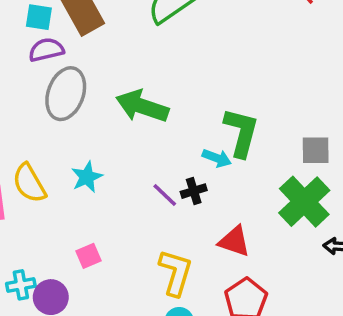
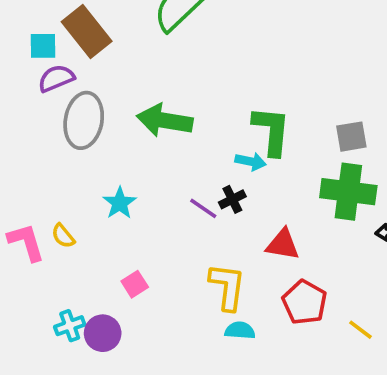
yellow semicircle: (29, 183) -> (63, 236), moved, size x0.6
green cross: (304, 202) -> (348, 192), turned -30

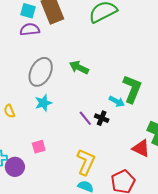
gray ellipse: (84, 120) -> (41, 72), moved
green arrow: (165, 120) -> (79, 67), size x0.7
black cross: (232, 199) -> (102, 118), turned 32
red triangle: (283, 244) -> (141, 148), moved

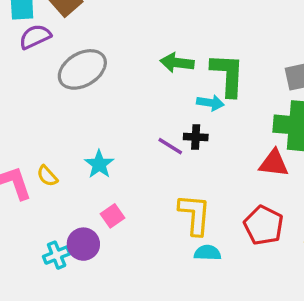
green arrow: (79, 67) -> (177, 63), moved
gray ellipse: (41, 72) -> (82, 69), moved, turned 52
cyan star: (43, 103) -> (99, 164), moved
purple circle: (15, 167) -> (83, 244), moved

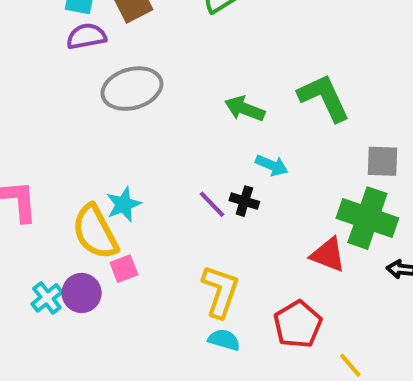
green L-shape: (228, 75) -> (324, 98), moved, turned -42
yellow semicircle: (47, 176) -> (95, 232), moved, size x2.0
cyan cross: (57, 255) -> (47, 298), turned -30

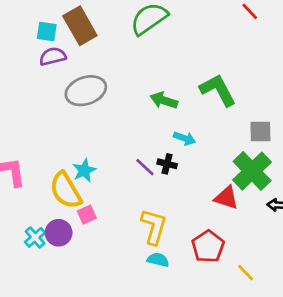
green cross: (367, 218) -> (252, 171), turned 30

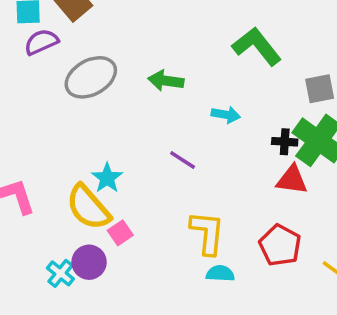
green arrow: (164, 100) -> (166, 81), moved
black cross: (167, 164) -> (285, 142), moved

